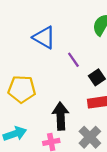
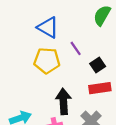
yellow pentagon: (22, 89) -> (47, 61), moved

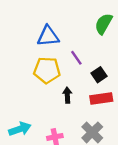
blue triangle: (48, 27) -> (48, 36), turned -35
black arrow: (63, 101) -> (67, 95), moved, size x0.6

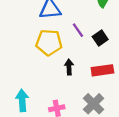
black square: (99, 75) -> (100, 38), moved
cyan arrow: (20, 129) -> (22, 100), turned -75

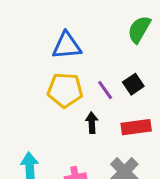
purple line: (78, 30) -> (105, 90), moved

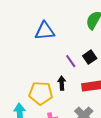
yellow pentagon: (65, 90) -> (41, 93), moved

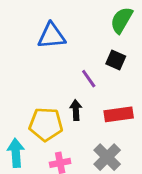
black square: (90, 57) -> (116, 60), moved, turned -32

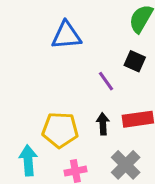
black arrow: (76, 110) -> (103, 124), moved

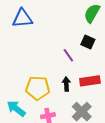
blue triangle: (66, 35) -> (22, 18), moved
cyan arrow: (28, 160) -> (16, 109), turned -48

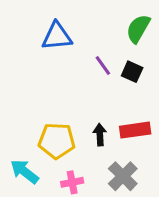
blue triangle: (22, 18) -> (57, 36), moved
purple line: (68, 55) -> (103, 66), moved

